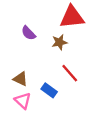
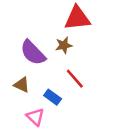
purple semicircle: (28, 33) -> (33, 53), moved, size x1.6
pink triangle: (23, 101) -> (35, 117), moved

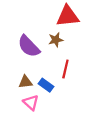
red line: (75, 79) -> (65, 69), turned 54
brown triangle: (22, 85) -> (26, 82), moved, turned -32

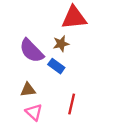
red line: (65, 69) -> (72, 104), moved
blue rectangle: (46, 85) -> (56, 66), moved

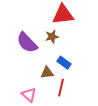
blue rectangle: (56, 66) -> (64, 63), moved
brown triangle: (28, 90) -> (47, 73), moved

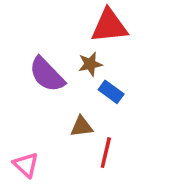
blue rectangle: (64, 63) -> (111, 92), moved
pink triangle: (29, 95) -> (26, 165), moved

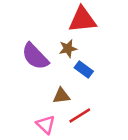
red line: (106, 153) -> (80, 115), turned 45
pink triangle: (26, 165) -> (46, 125), moved

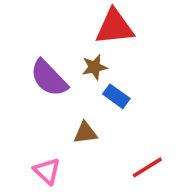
red line: (80, 115) -> (147, 167), moved
pink triangle: (46, 125) -> (47, 171), moved

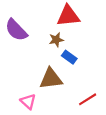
purple semicircle: (49, 78) -> (16, 30), moved
brown triangle: (85, 133) -> (51, 79), size x1.6

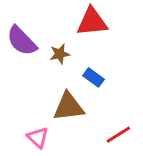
brown star: (56, 40) -> (60, 54), moved

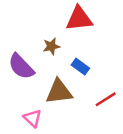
purple semicircle: (22, 41) -> (21, 67), moved
red line: (118, 135) -> (106, 99), moved

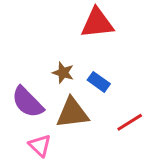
brown star: (51, 46) -> (63, 73), moved, turned 30
purple semicircle: (21, 67) -> (27, 102), moved

